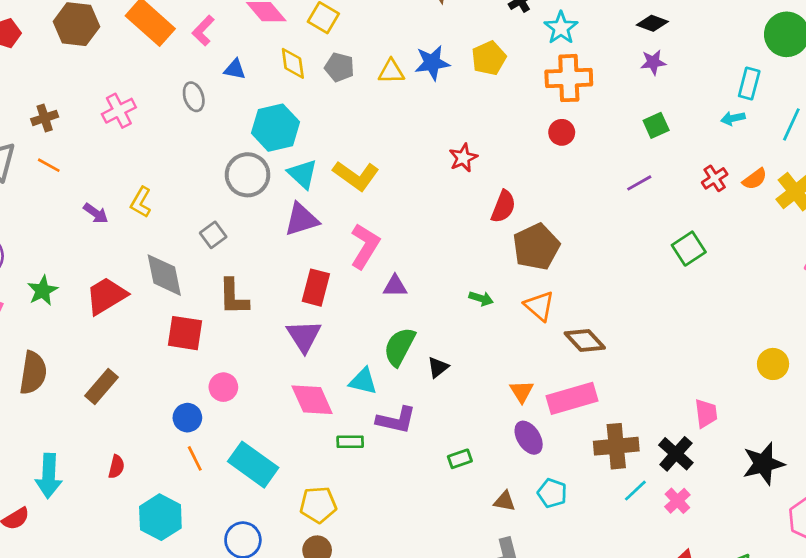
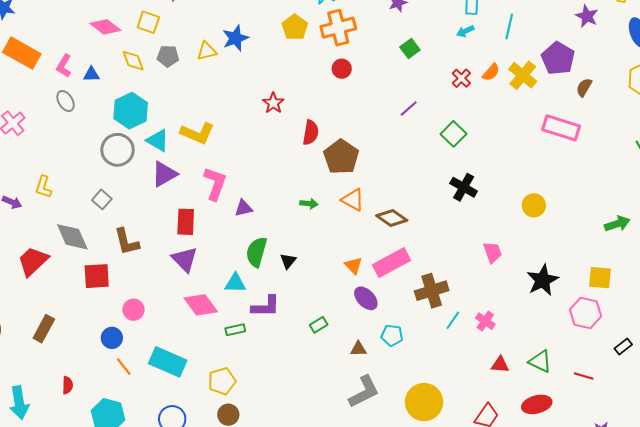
pink L-shape: (203, 31) -> (64, 66), moved
yellow pentagon: (489, 58) -> (295, 27), moved
purple line: (639, 183) -> (409, 108), moved
black cross: (676, 454) -> (464, 187), moved

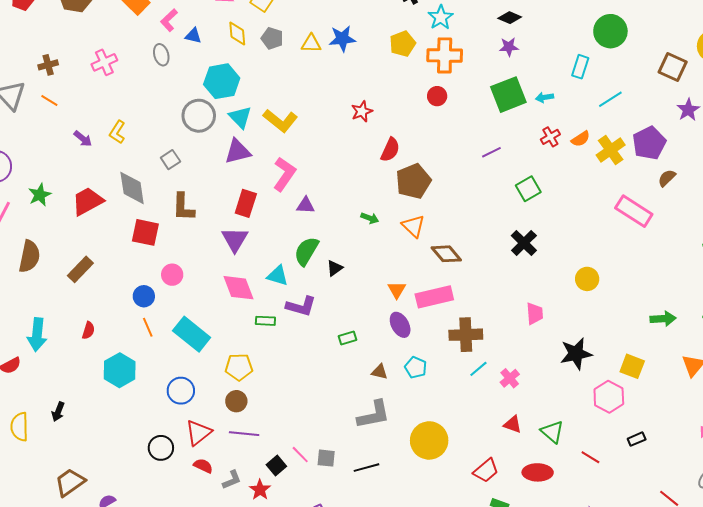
cyan line: (509, 26) -> (610, 99), turned 30
cyan arrow: (465, 31) -> (545, 97), moved
green square: (410, 49) -> (508, 95), size x1.8

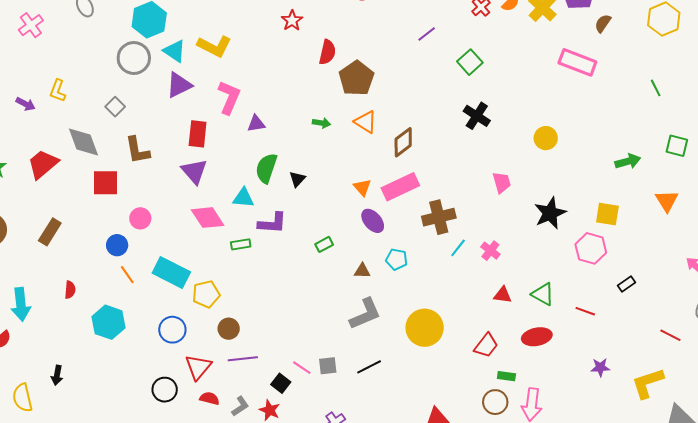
brown diamond: (446, 254) -> (403, 142), turned -76
yellow pentagon: (239, 367) -> (206, 294), moved

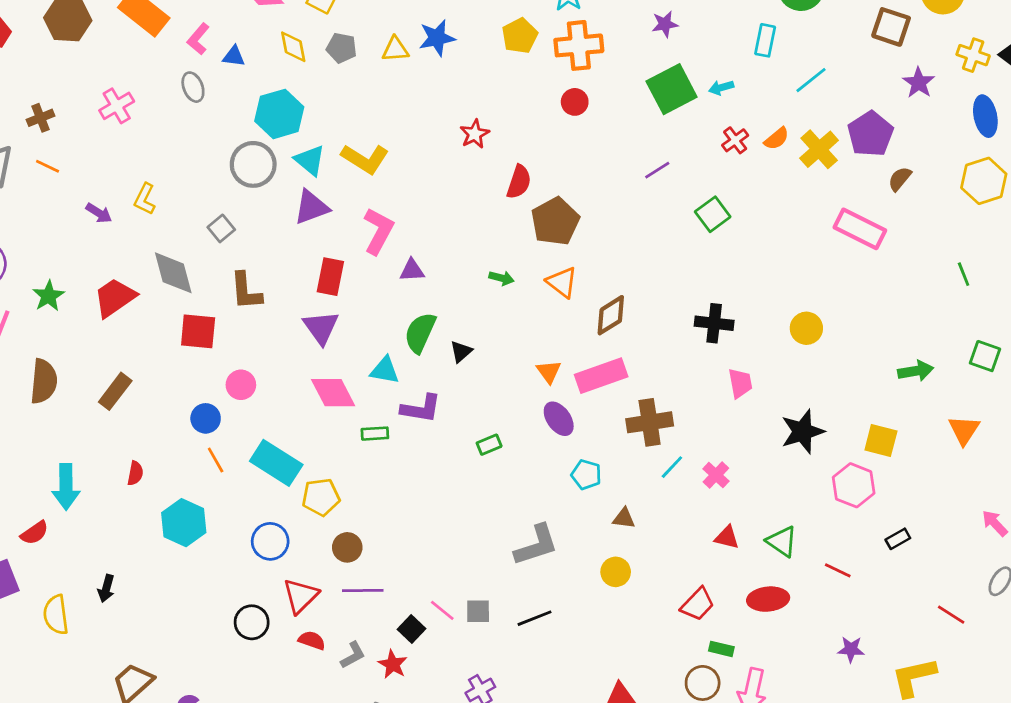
black cross: (477, 116) -> (714, 323), moved, turned -32
brown triangle: (362, 271) -> (624, 518), moved
yellow circle: (425, 328) -> (616, 572), size x0.6

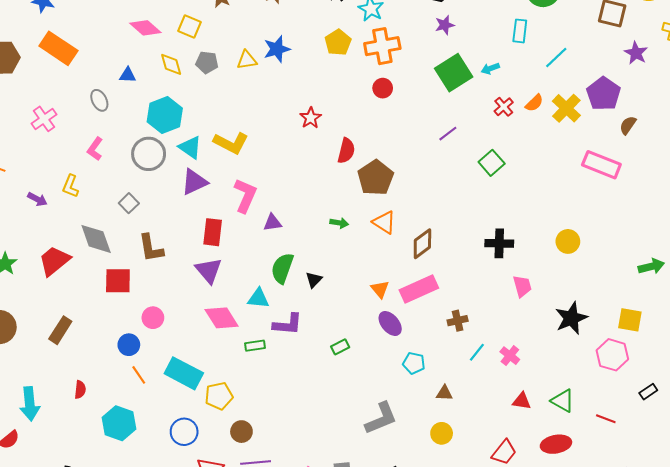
pink L-shape: (198, 39) -> (95, 149), moved
brown cross: (650, 422) -> (458, 321), size x0.6

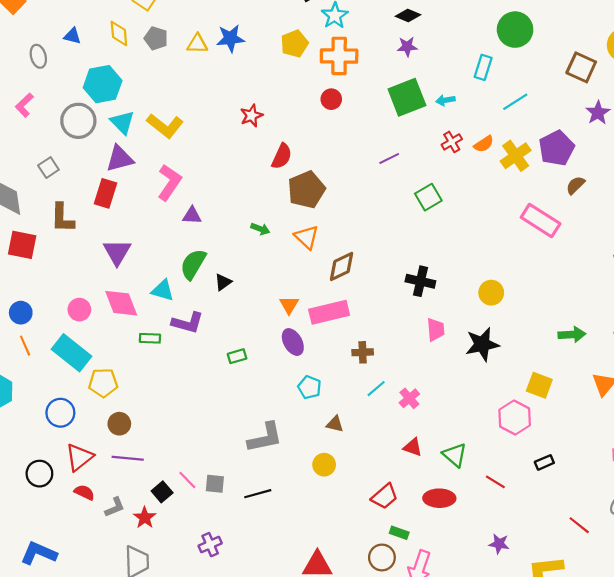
red rectangle: (213, 232) -> (105, 193), moved
pink circle: (153, 318) -> (79, 310), moved
black star: (571, 318) -> (482, 344), moved

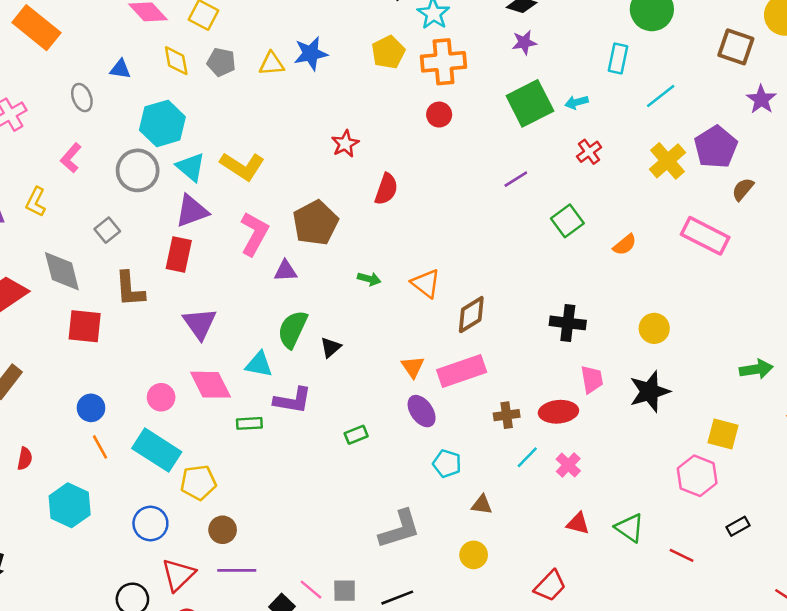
orange semicircle: (484, 144) -> (625, 245), moved
brown pentagon: (306, 190) -> (315, 223), moved
red ellipse: (439, 498) -> (558, 412), moved

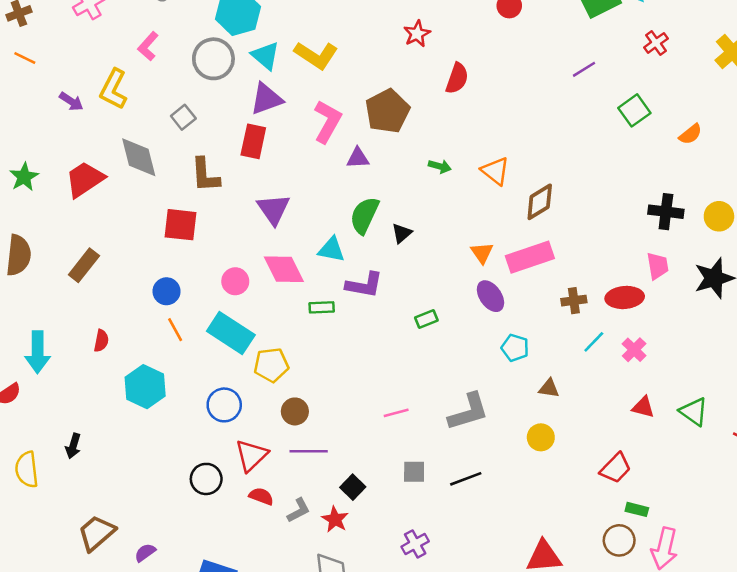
yellow L-shape: (36, 202) -> (114, 89), size x1.4
black cross: (568, 323) -> (666, 212), moved
red square: (85, 326) -> (180, 225), moved
pink line: (311, 590) -> (396, 413), moved, turned -55

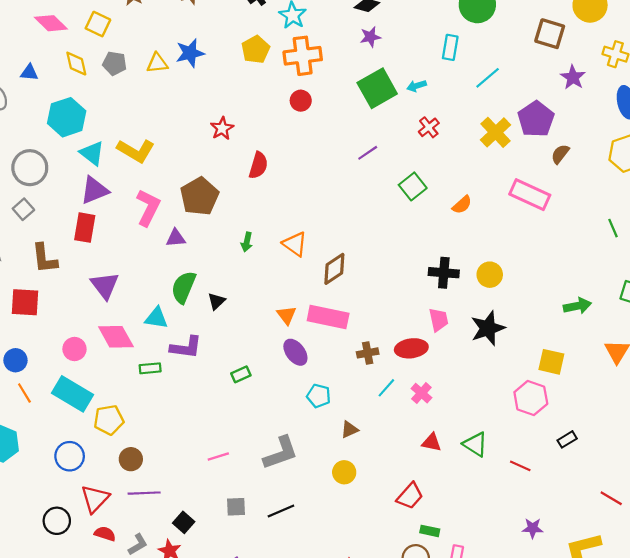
gray circle: (213, 59) -> (30, 168), moved
green arrow: (440, 166) -> (247, 242), turned 90
pink rectangle: (530, 257) -> (328, 317), turned 33
brown triangle: (549, 388) -> (349, 430), turned -30

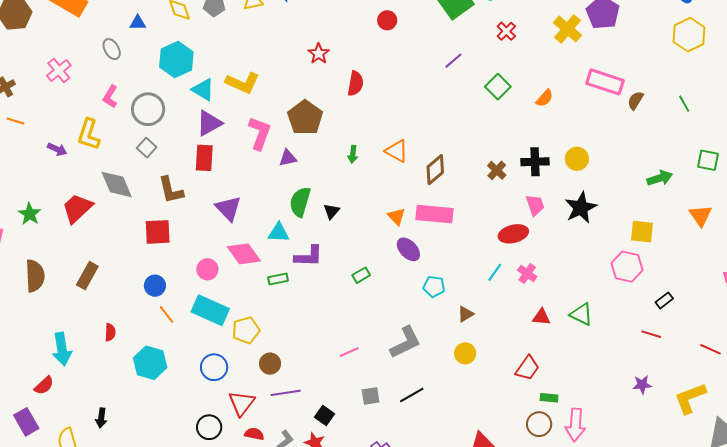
brown semicircle: (560, 154) -> (635, 100), moved
brown cross: (368, 353) -> (497, 170), moved, turned -30
red line: (520, 466) -> (651, 334), moved

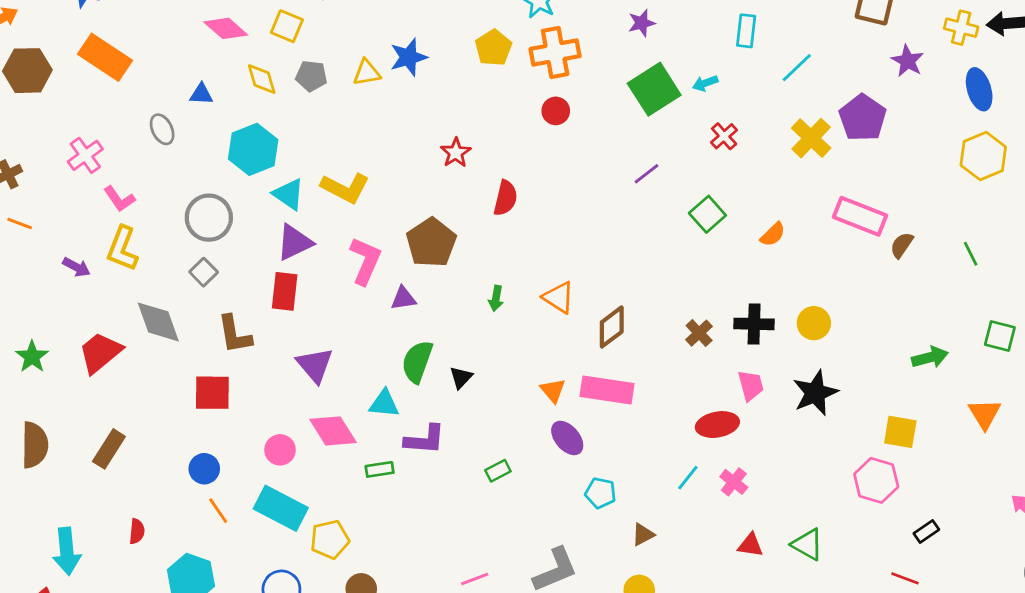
pink L-shape: (110, 97) -> (119, 199), moved, turned -70

